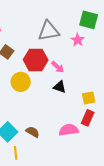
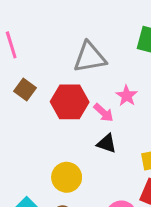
pink star: (78, 40) -> (127, 96), moved
yellow circle: (21, 82) -> (67, 177), moved

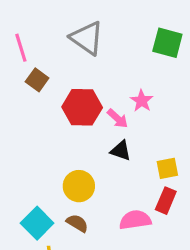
gray triangle: (90, 57) -> (87, 38), moved, turned 45
brown square: (25, 90) -> (37, 80), moved

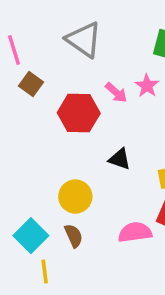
pink star: (142, 101) -> (147, 86), moved
pink arrow: (118, 118) -> (116, 93), moved
brown semicircle: (77, 223) -> (74, 236), turned 35

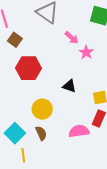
pink star: (147, 86) -> (86, 52), moved
pink arrow: (116, 93) -> (72, 38), moved
red hexagon: (79, 113) -> (29, 68), moved

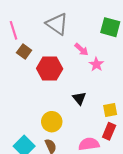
red hexagon: (29, 68) -> (50, 69), moved
black triangle: (69, 86) -> (79, 98), turned 32

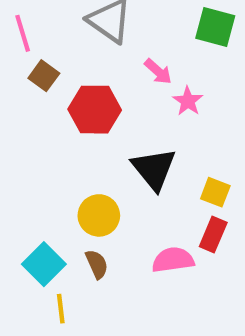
black triangle: (79, 98) -> (154, 169), size x1.6
yellow square: (110, 110) -> (215, 192), turned 32

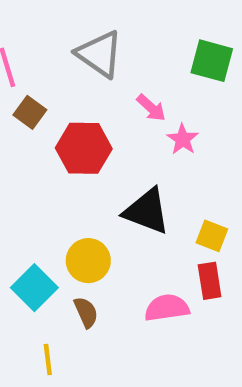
black triangle: (154, 169) -> (147, 211), turned -30
red rectangle: (213, 235) -> (210, 281), turned -32
cyan square: (44, 264) -> (34, 288), moved

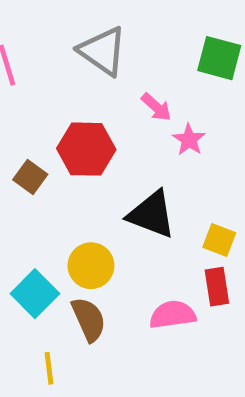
brown square: (30, 112) -> (30, 177), moved
brown semicircle: (86, 312) -> (89, 319), size x1.4

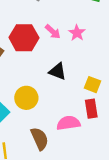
pink arrow: (156, 107) -> (53, 32), moved
black triangle: (152, 214) -> (58, 71), size x0.7
brown semicircle: (89, 319) -> (40, 139), moved

